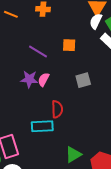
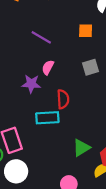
orange square: (69, 45) -> (86, 31), moved
purple star: (29, 79) -> (31, 84), moved

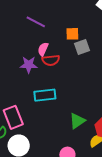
orange square: (86, 31) -> (72, 34), moved
red semicircle: (63, 99) -> (51, 60), moved, turned 90

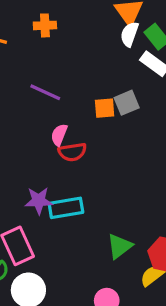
gray square: (82, 47) -> (127, 103), moved
purple star: (29, 65) -> (39, 201), moved

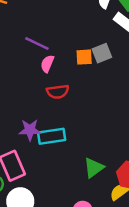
pink semicircle: (59, 135) -> (47, 64), moved

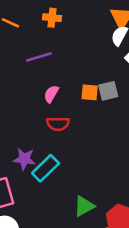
purple line: (37, 43) -> (39, 57), moved, turned -50
cyan rectangle: (52, 136) -> (46, 168), turned -44

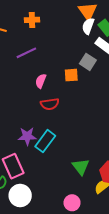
gray square: (108, 91) -> (88, 62), moved, turned -35
green triangle: (84, 206) -> (81, 167), turned -30

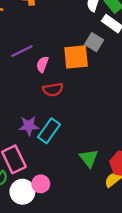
purple line: (26, 53) -> (22, 51), moved
orange square: (71, 75) -> (76, 57), size x1.6
pink circle: (72, 203) -> (41, 184), moved

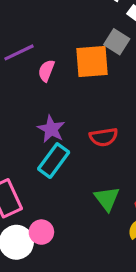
red semicircle: (53, 90) -> (104, 137), moved
purple star: (29, 126) -> (51, 129), moved, turned 30

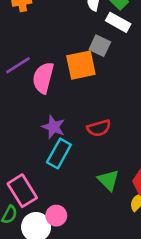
pink semicircle: (46, 71) -> (43, 78), size x1.6

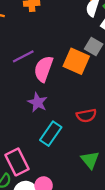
orange square: (81, 65) -> (76, 61), turned 30
purple star: (53, 127) -> (37, 102), moved

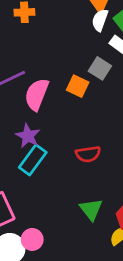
orange square: (76, 61) -> (78, 86), size x0.7
cyan rectangle: (51, 134) -> (33, 160), moved

